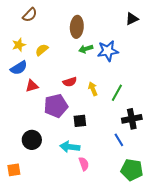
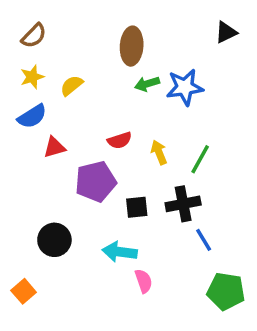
brown semicircle: (30, 15) -> (34, 36), moved
black cross: (132, 119) -> (183, 204), moved
orange square: (14, 170) -> (24, 291), turned -32

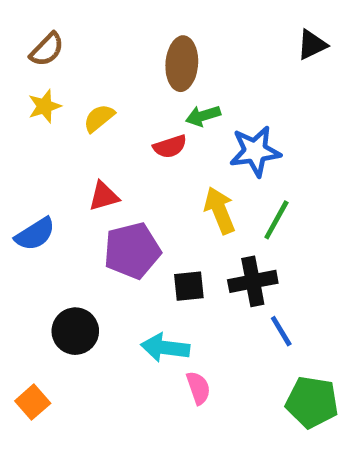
blue star: (185, 87) -> (255, 151), moved
blue semicircle: (32, 116) -> (35, 234), moved
red semicircle: (120, 140) -> (170, 146), moved
red triangle: (54, 147) -> (104, 196), moved
yellow arrow: (159, 152) -> (220, 210), size x1.4

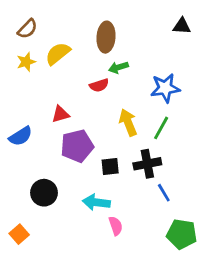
black triangle: (312, 45) -> (182, 26), turned 30
yellow semicircle: (99, 118) -> (58, 54), moved, size x1.4
blue star: (255, 151) -> (165, 88), moved

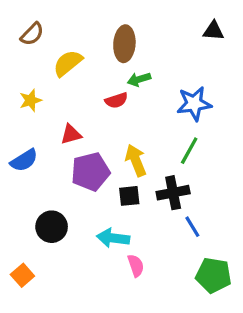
yellow star: (26, 62) -> (31, 100), moved
yellow arrow: (128, 122) -> (136, 160), moved

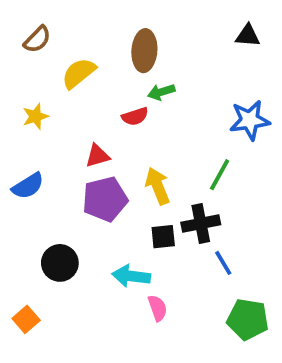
blue star: (194, 104) -> (250, 120), moved
red triangle: (71, 134) -> (97, 156), moved
black square: (129, 196) -> (163, 237), moved

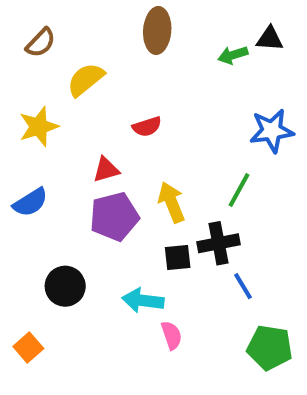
brown ellipse: (144, 51) -> (157, 31), moved
green arrow: (161, 92) -> (233, 55), moved
yellow star: (35, 116) -> (39, 127), size x1.4

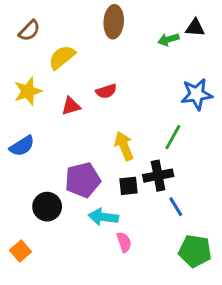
red triangle: (106, 170) -> (71, 106), moved
purple pentagon: (114, 217) -> (83, 180), moved

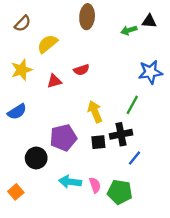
blue line: (176, 207) -> (135, 158), turned 70
cyan arrow: (103, 217) -> (70, 182), moved
green pentagon: (195, 251) -> (120, 192), moved

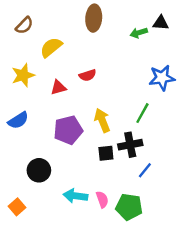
purple pentagon: (63, 138) -> (68, 130), moved

